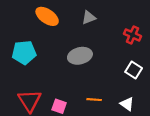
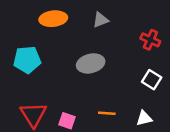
orange ellipse: (47, 16) -> (53, 19), turned -40
white triangle: (127, 104) -> (144, 118), turned -48

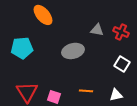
orange ellipse: (53, 19) -> (43, 15), turned 55
gray triangle: (101, 20) -> (97, 30), moved, turned 32

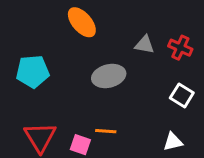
orange ellipse: (43, 15) -> (82, 22), moved
orange line: (86, 91) -> (106, 131), moved

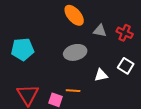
orange ellipse: (82, 22) -> (74, 15), moved
white triangle: (173, 142) -> (101, 75), moved

